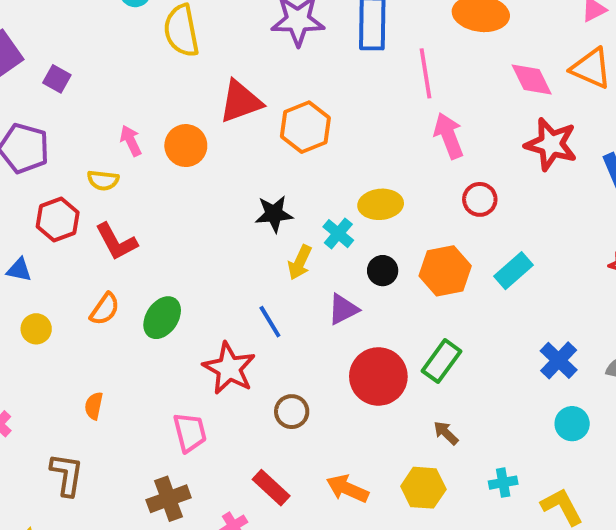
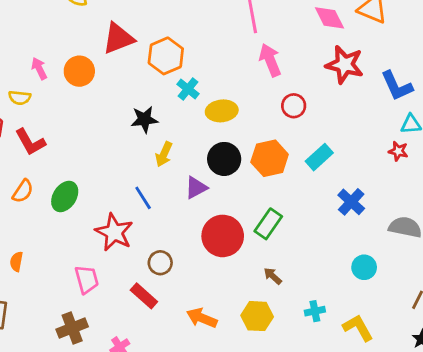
cyan cross: (338, 234) -> (188, 89), moved
black circle: (383, 271) -> (224, 159), size x1.5
blue cross: (559, 360) -> (351, 202), moved
red rectangle: (271, 488) -> (144, 296), moved

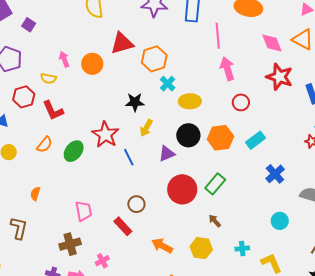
red star: (114, 232) -> (105, 135), moved

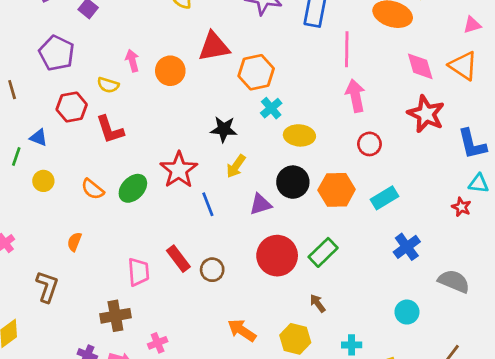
orange semicircle: (45, 145) -> (93, 189), moved, turned 84
red rectangle: (123, 226) -> (178, 259), moved

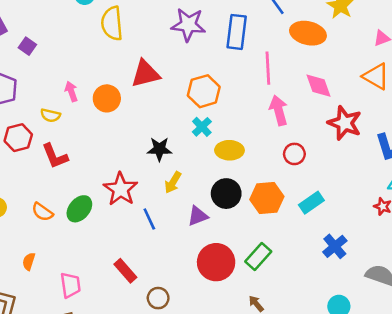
pink diamond: (420, 66) -> (319, 86), moved
orange hexagon: (256, 72) -> (204, 91), moved
brown circle: (212, 270) -> (158, 298), moved
pink trapezoid: (138, 272) -> (70, 285), moved

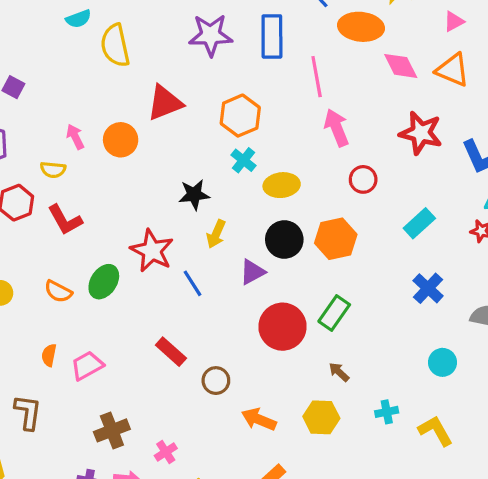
pink diamond: (319, 86) -> (401, 66), moved
cyan rectangle: (311, 203) -> (419, 223), moved
pink trapezoid: (70, 285) -> (87, 366), moved, turned -104

